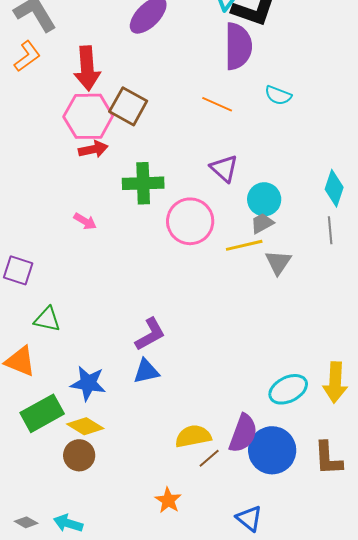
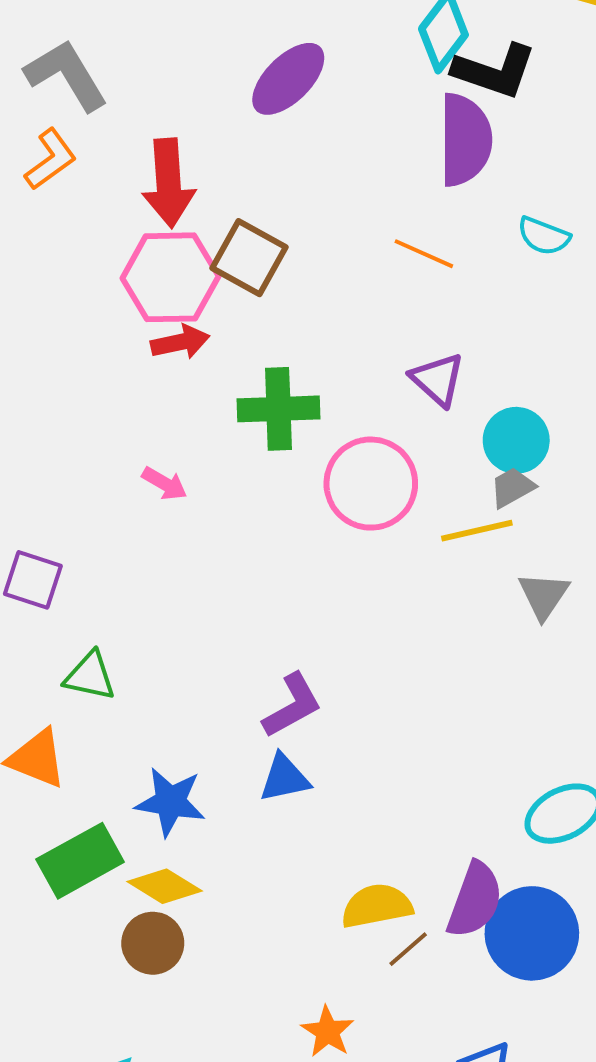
gray triangle: (278, 262) -> (544, 596), moved

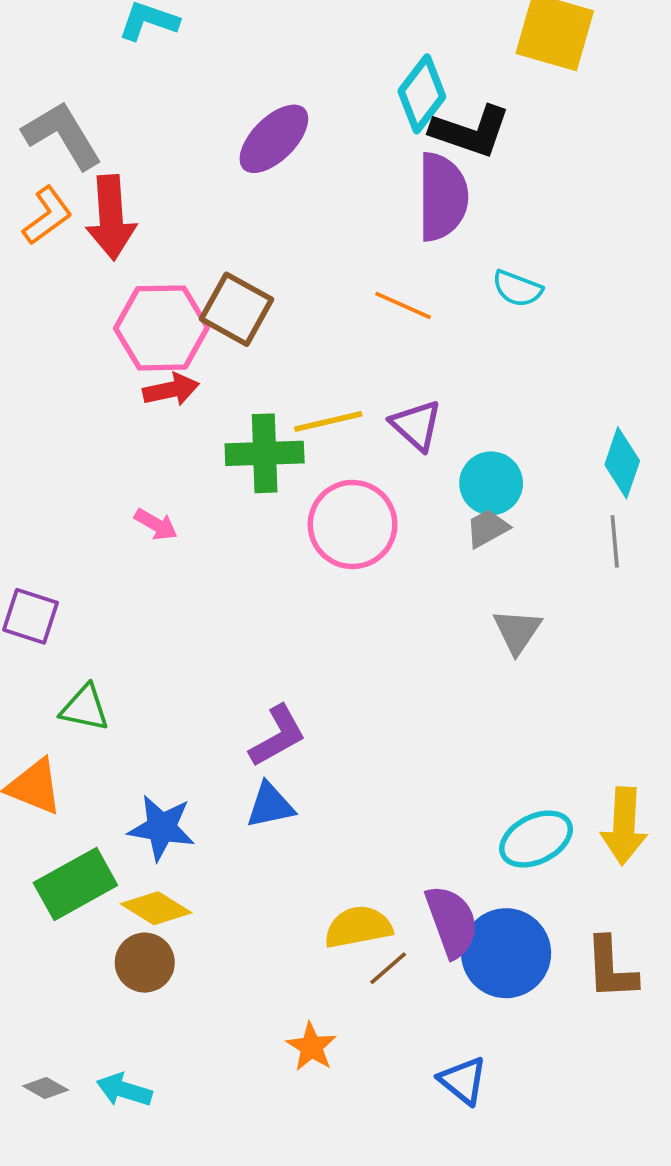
red arrow: (168, 183) -> (111, 217), moved
yellow line: (477, 531) -> (328, 422), moved
purple semicircle: (475, 900) -> (452, 921), turned -40

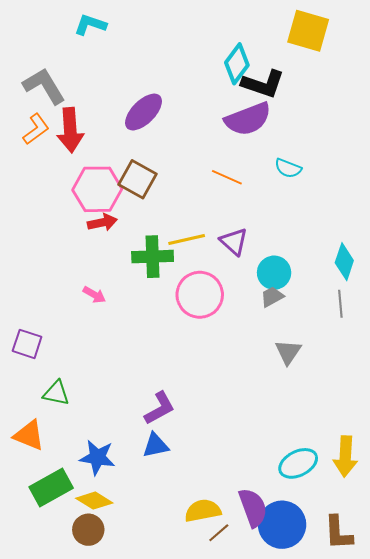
purple ellipse: (274, 139) -> (144, 112), moved
purple semicircle: (442, 197) -> (248, 119), turned 69

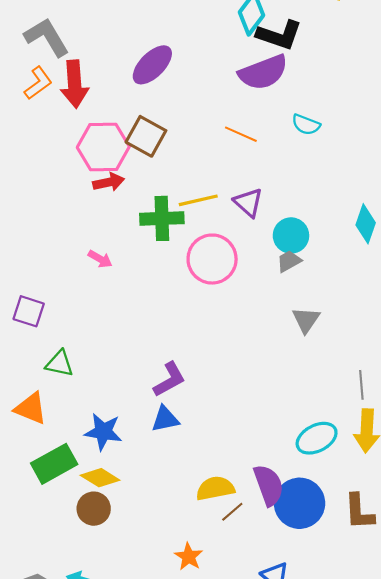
gray line: (340, 304) -> (361, 385), moved

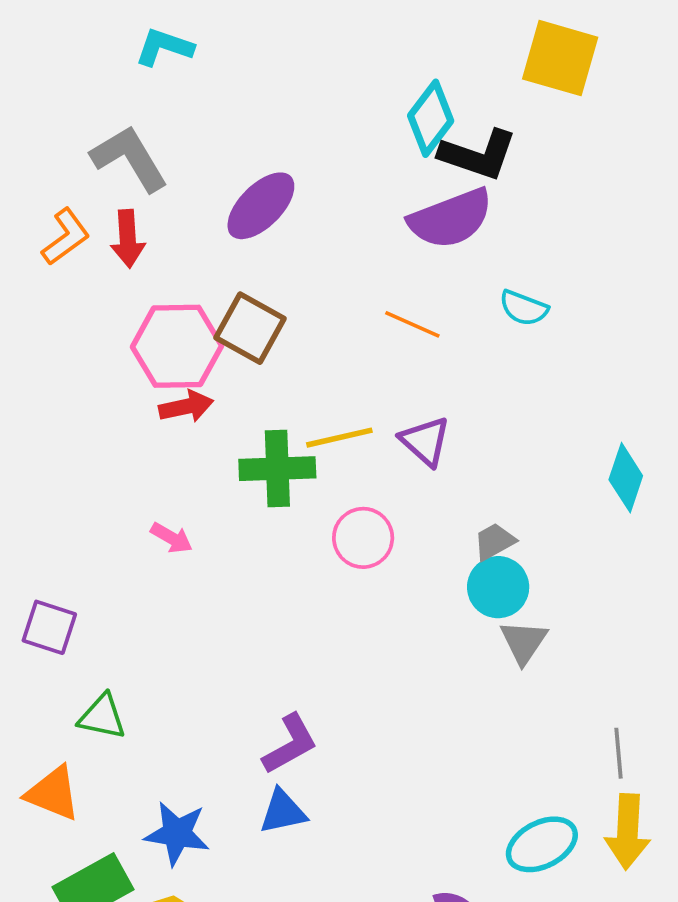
gray L-shape: (47, 37) -> (130, 158), moved
red arrow: (74, 84) -> (128, 239), size x0.7
cyan circle: (291, 236) -> (498, 587), moved
pink circle: (212, 259) -> (363, 538), size x0.7

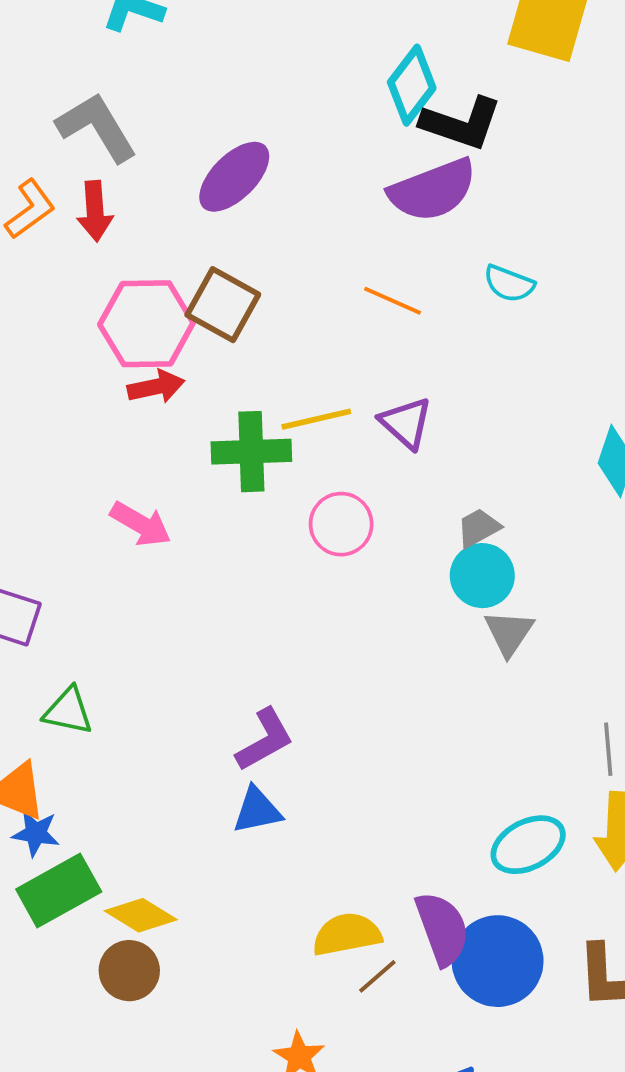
pink arrow: (172, 538) -> (141, 524), size x1.4
blue star: (177, 833) -> (36, 833), moved, size x0.7

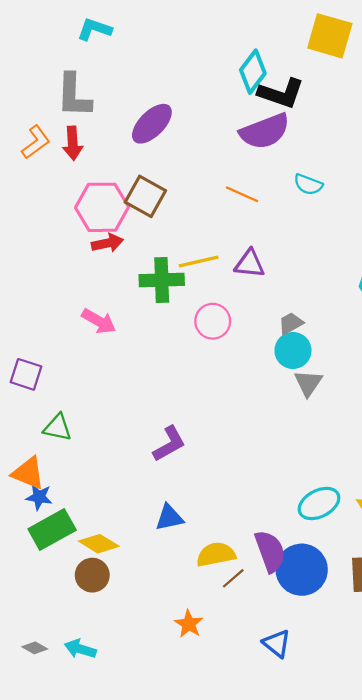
gray L-shape: (97, 127) -> (74, 95), turned -147
purple triangle: (406, 423) -> (250, 264), turned -36
blue triangle: (257, 810) -> (169, 518), moved

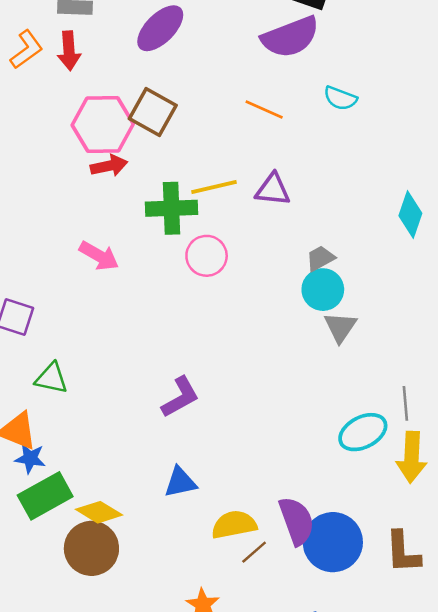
pink circle: (213, 321) -> (207, 256), moved
cyan ellipse: (319, 503) -> (363, 432), moved
brown circle: (92, 575) -> (91, 548), size x1.4

